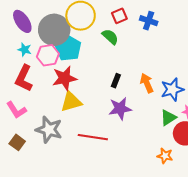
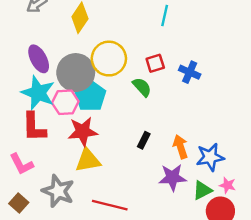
cyan star: (25, 50) -> (38, 93), size x2.0
red L-shape: (24, 78) -> (34, 127), turned -32
purple star: (120, 109) -> (172, 177), moved

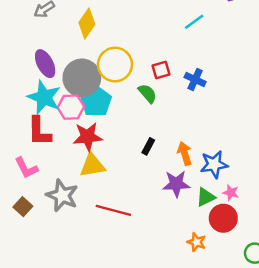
cyan line: (165, 15) -> (194, 22), moved, turned 40

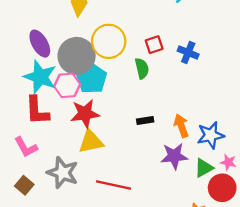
green semicircle: (147, 93) -> (142, 68), turned 30
black rectangle: (148, 146) -> (145, 120), turned 56

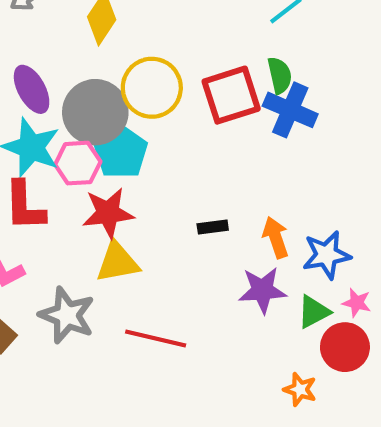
red square: (154, 45) -> (231, 95), size x1.8
blue cross: (188, 53) -> (290, 110), size x1.4
green semicircle: (142, 68) -> (280, 75), moved

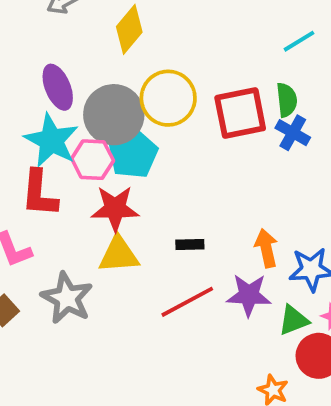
blue cross: (290, 110) -> (293, 133), size x0.7
black rectangle: (213, 227) -> (190, 245), moved
red line: (156, 339) -> (187, 302), moved, turned -48

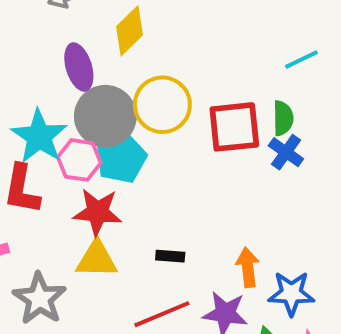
purple ellipse: (58, 87) -> (79, 67), moved

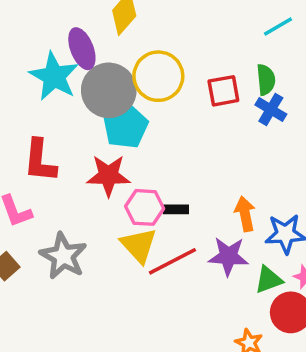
red square: (234, 127) -> (223, 91), size x0.7
cyan star: (39, 136) -> (54, 76), moved
pink hexagon: (79, 160) -> (145, 207), moved
yellow triangle: (97, 259) -> (139, 245), moved, turned 51

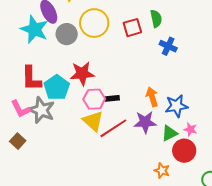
gray circle: (109, 90) -> (67, 34), size x0.7
blue cross: (271, 110) -> (168, 46), moved
cyan pentagon: (126, 126) -> (57, 87), moved
red star: (108, 176) -> (82, 74), moved
gray star: (63, 256) -> (42, 110), moved

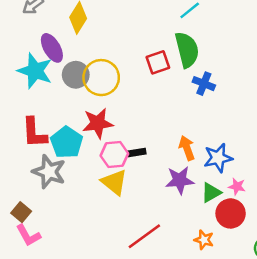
green semicircle: (156, 19) -> (187, 50), size x1.6
yellow circle: (94, 23) -> (101, 78), moved
pink L-shape: (20, 109) -> (28, 235), moved
red line: (113, 128) -> (144, 236), moved

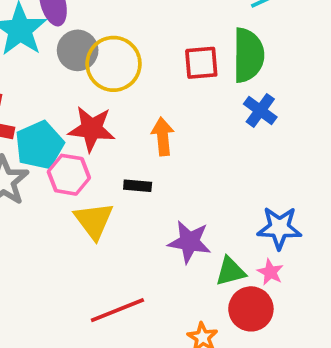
orange arrow: (187, 148) -> (163, 137), moved
pink hexagon: (114, 155) -> (69, 175), moved
blue star: (218, 158) -> (279, 228), moved

